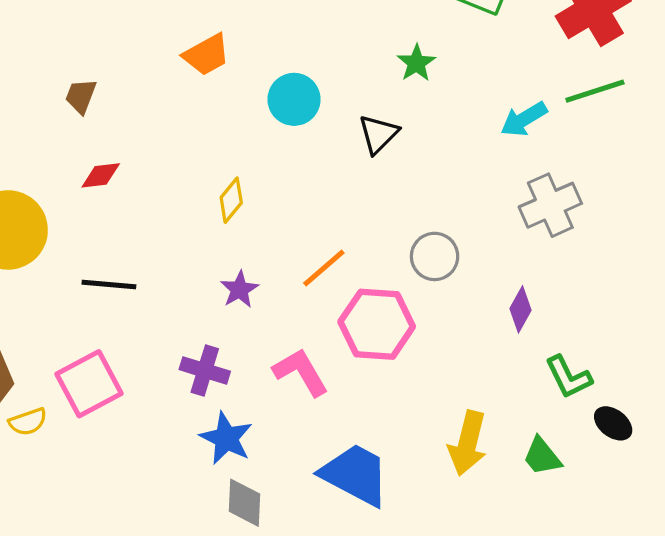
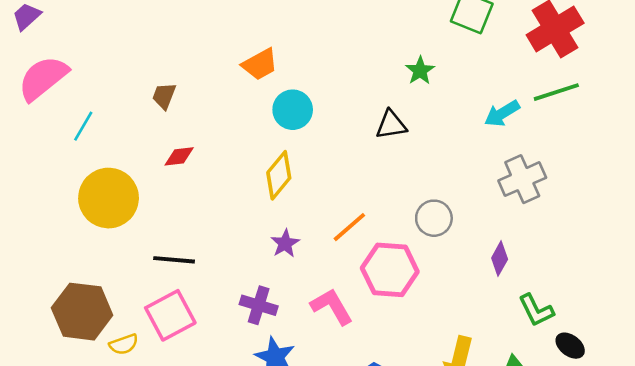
cyan circle: (294, 99) -> (293, 110), moved
black triangle: (378, 134) -> (391, 125), turned 36
yellow diamond: (231, 200) -> (279, 175), size x1.4
black line: (109, 285) -> (174, 260), moved

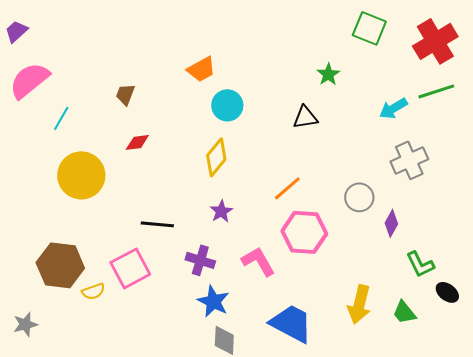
gray circle: (434, 218) -> (359, 197), moved
orange line: (349, 227) -> (287, 188), moved
black line: (174, 260) -> (157, 224), moved

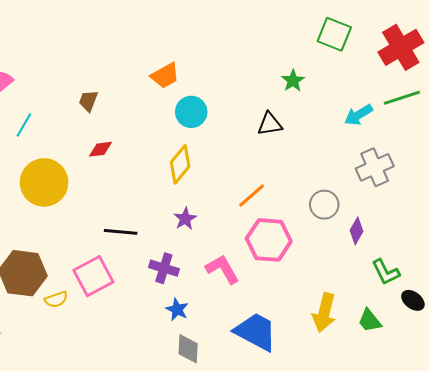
blue star: (213, 301) -> (177, 309), size x0.7

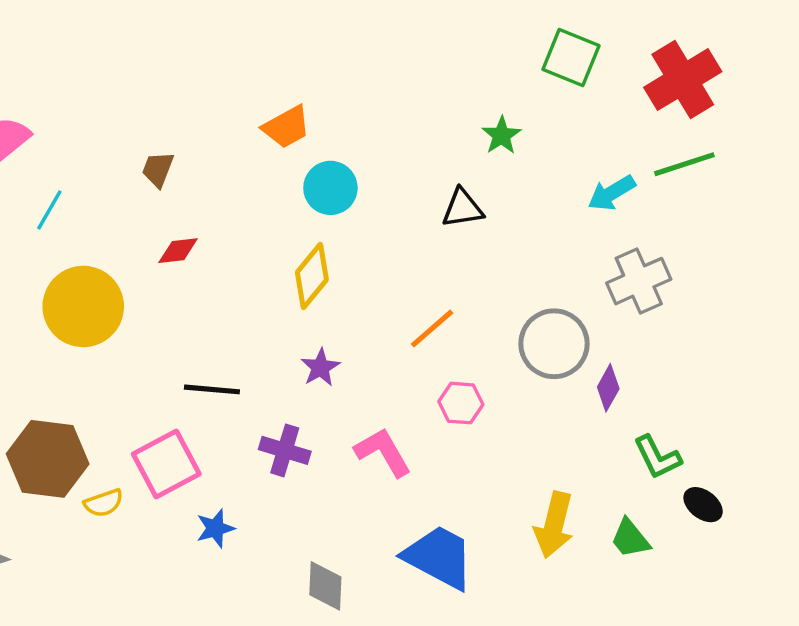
gray circle: (324, 205) -> (554, 344), size x1.4
pink hexagon: (269, 240) -> (461, 403), size x0.6
blue star: (177, 309) -> (215, 528), moved, turned 30

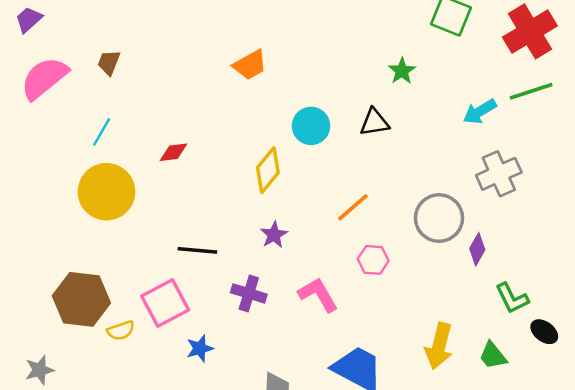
brown trapezoid: (158, 169) -> (109, 63), moved
cyan circle: (330, 188) -> (311, 126), moved
cyan line: (49, 210) -> (102, 132), moved

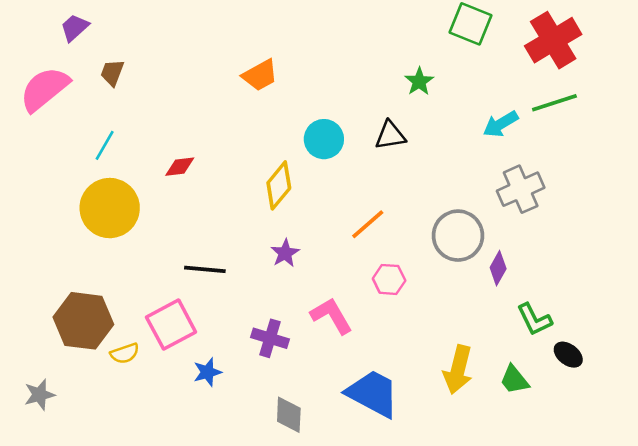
purple trapezoid: (29, 19) -> (75, 28), moved
purple cross: (249, 293) -> (270, 338), moved

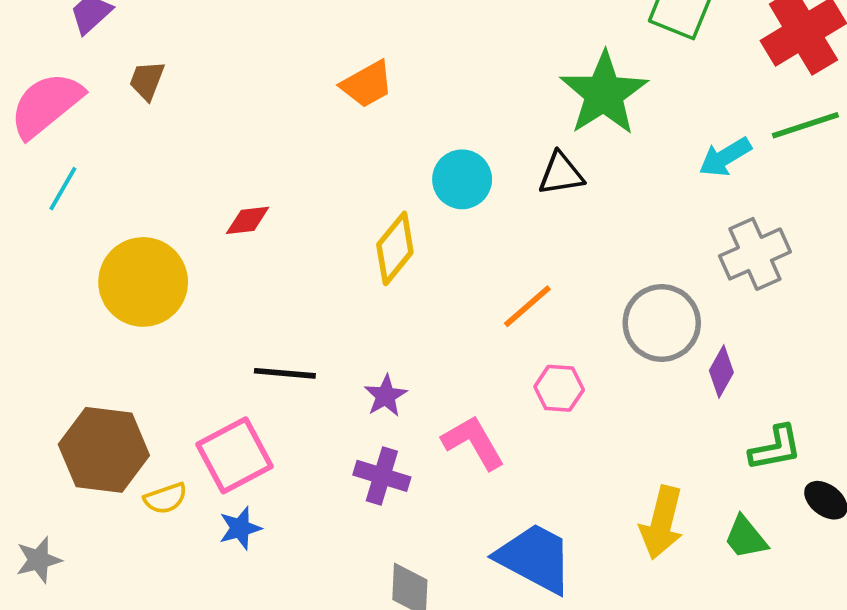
green star: (419, 81) -> (604, 94), size x2.0
cyan line: (105, 145) -> (63, 189), moved
purple star: (285, 253) -> (386, 396), moved
green L-shape: (534, 320) -> (775, 448), turned -75
blue star: (207, 372) -> (240, 528), moved

